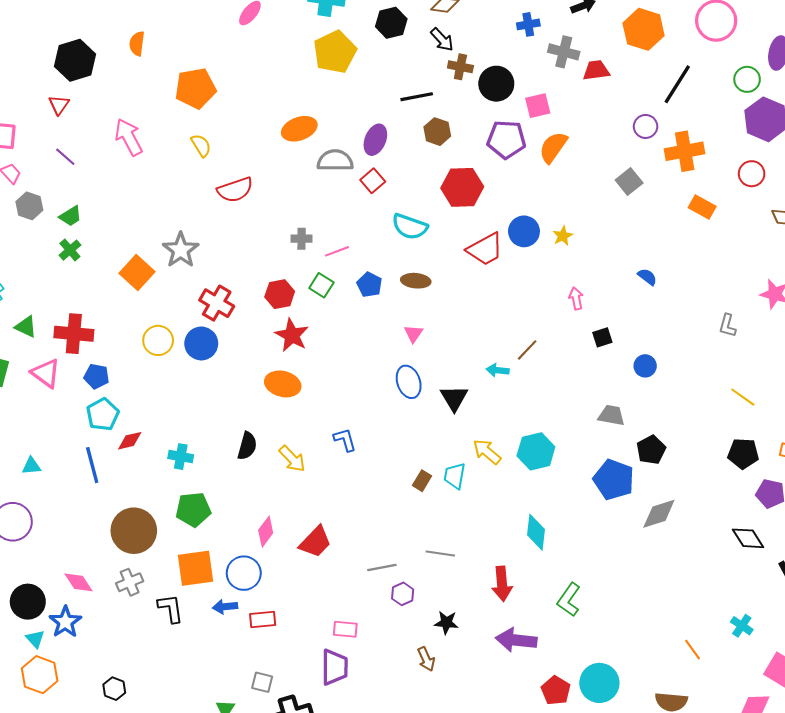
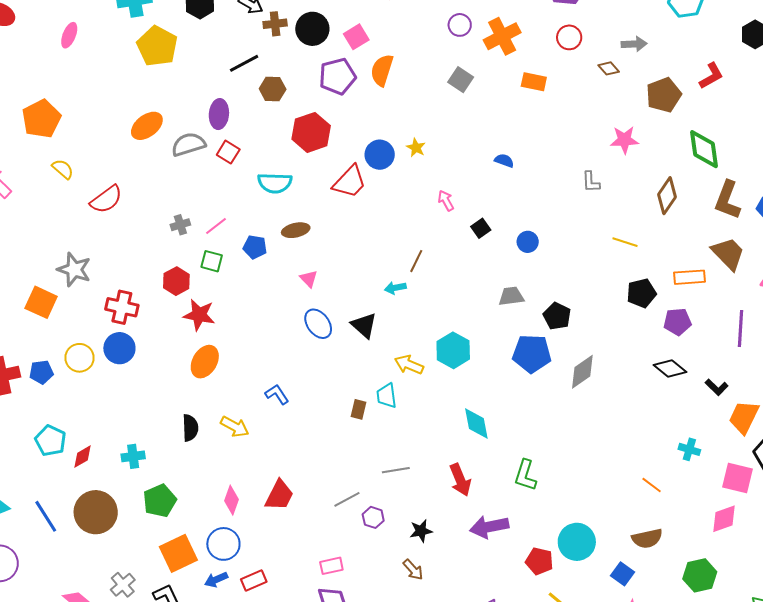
blue pentagon: (96, 376) -> (41, 372), moved
orange ellipse: (283, 384) -> (205, 362), turned -56
blue line: (92, 465) -> (46, 516), moved
brown circle: (134, 531) -> (96, 512), moved

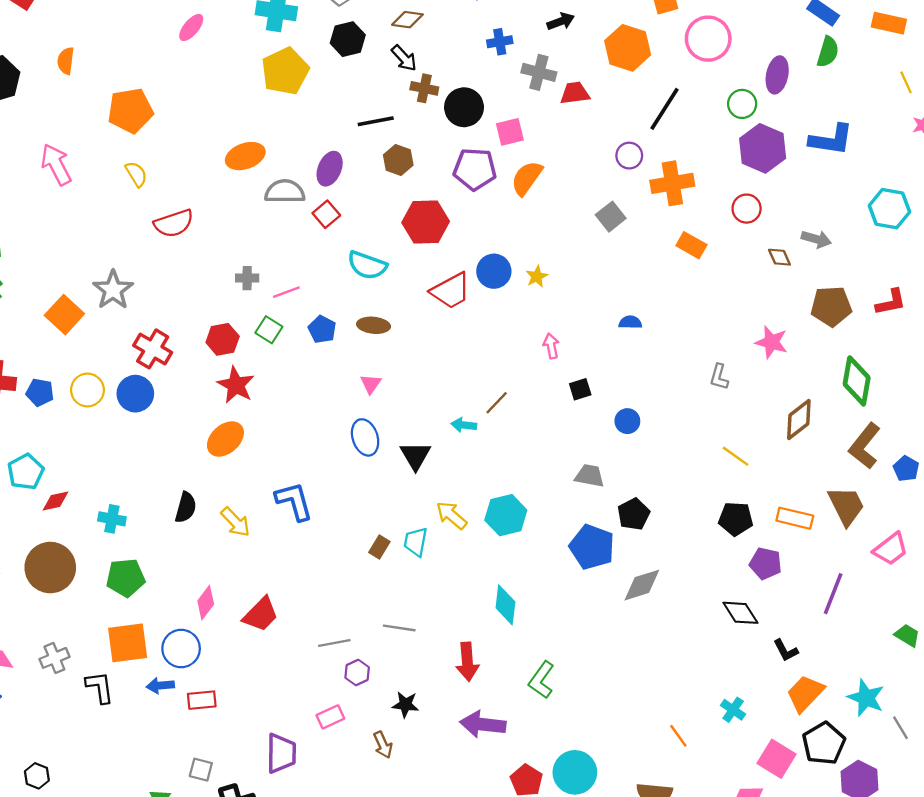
blue semicircle: (504, 161) -> (630, 322), turned -36
blue L-shape: (277, 394) -> (294, 501), size x1.5
pink rectangle: (331, 566) -> (330, 717), moved, turned -30

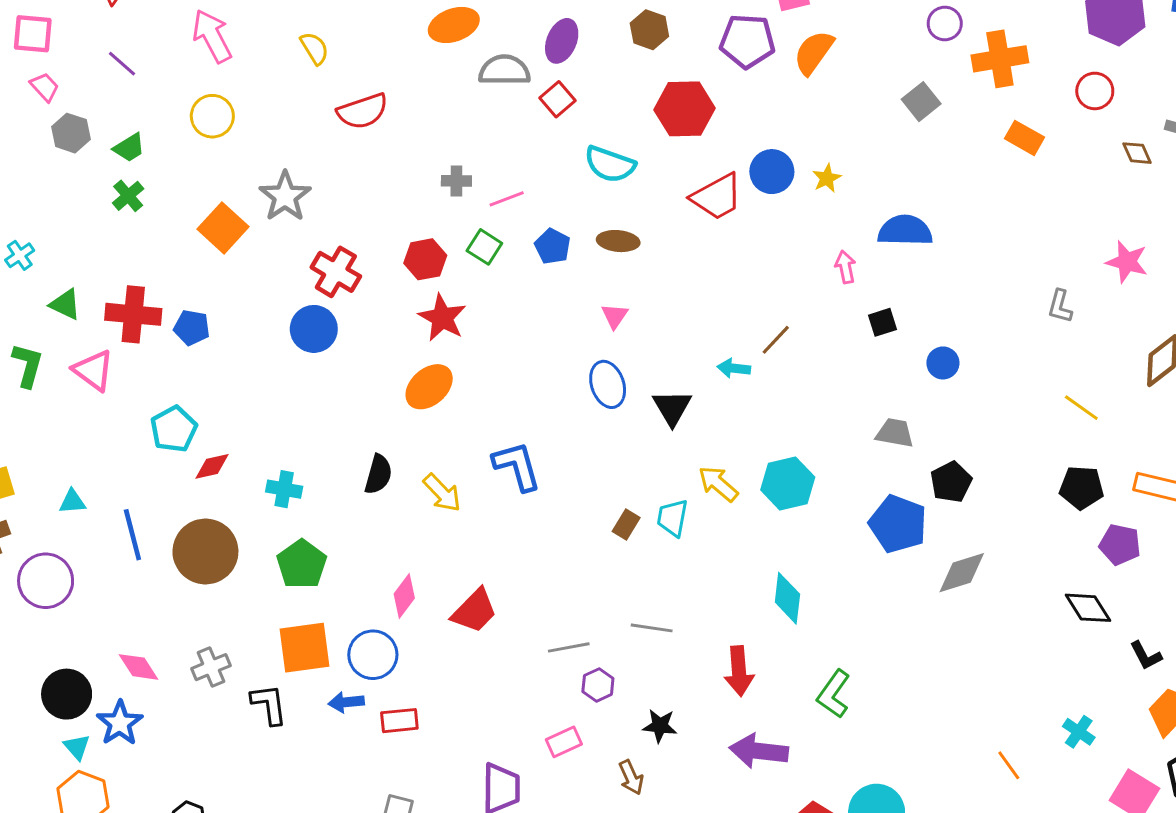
blue semicircle: (630, 322) -> (905, 231), moved, size x1.8
yellow circle: (87, 390) -> (212, 116), moved
green pentagon: (126, 578) -> (302, 564), turned -30

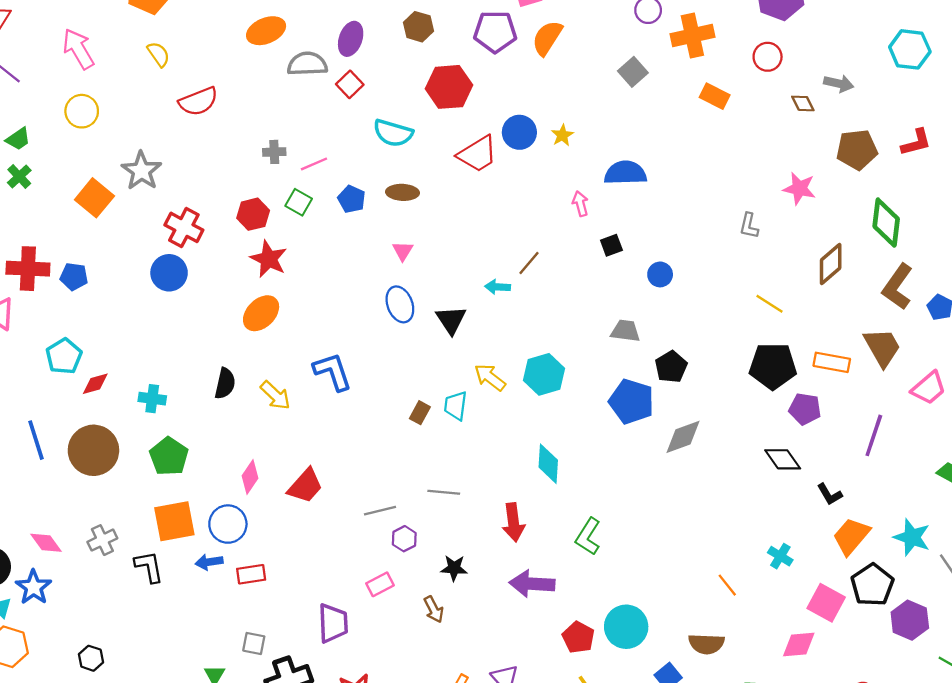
black pentagon: (1082, 488) -> (773, 366), size x1.4

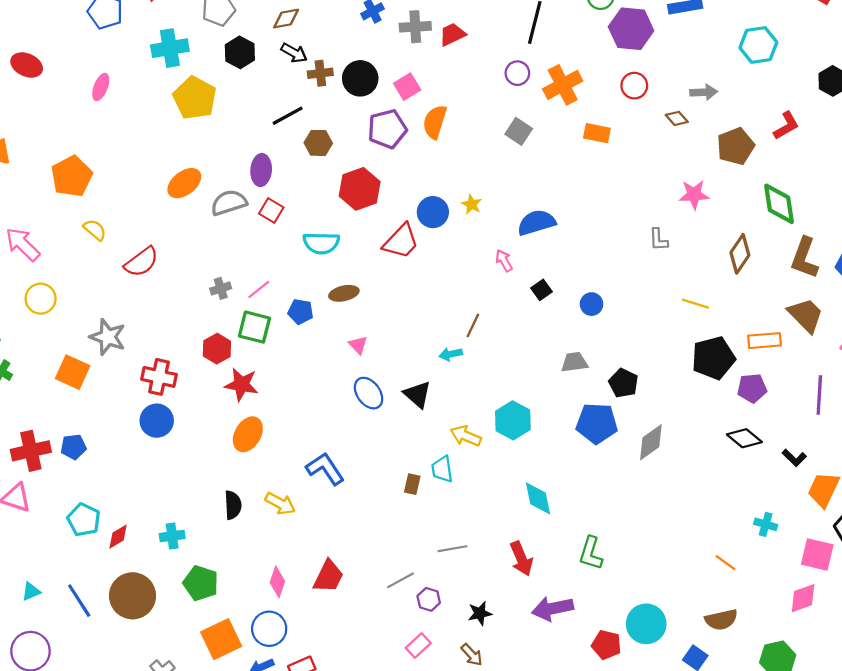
green square: (299, 202) -> (254, 327), size x1.4

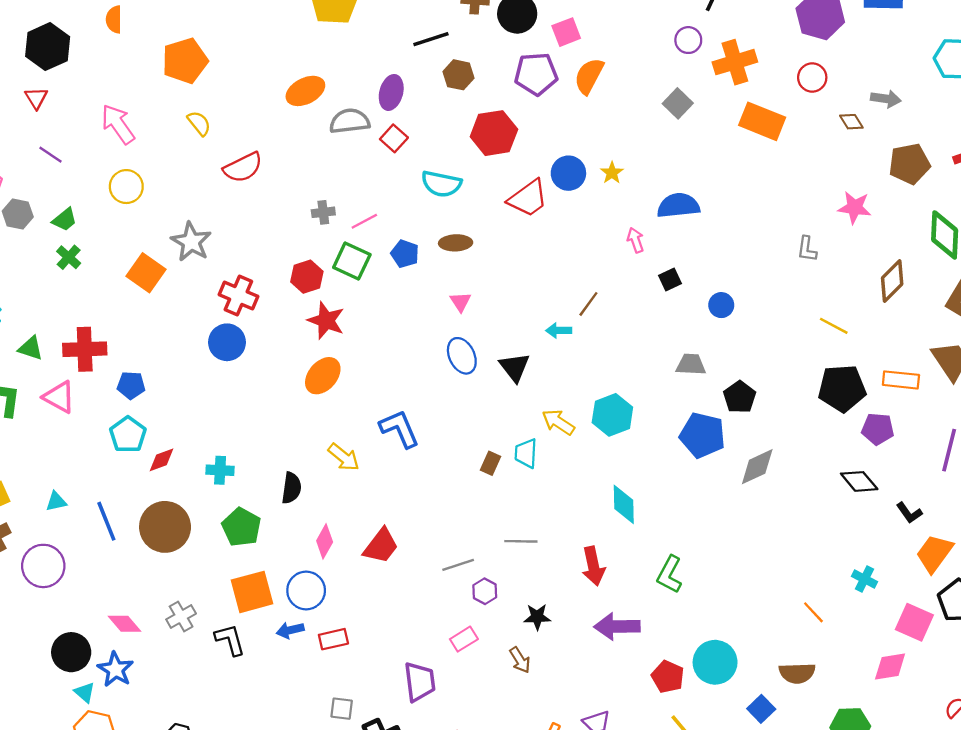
orange rectangle: (597, 133) -> (762, 121), size x1.5
blue pentagon: (73, 447) -> (131, 385), moved
black semicircle: (233, 505) -> (291, 488), moved

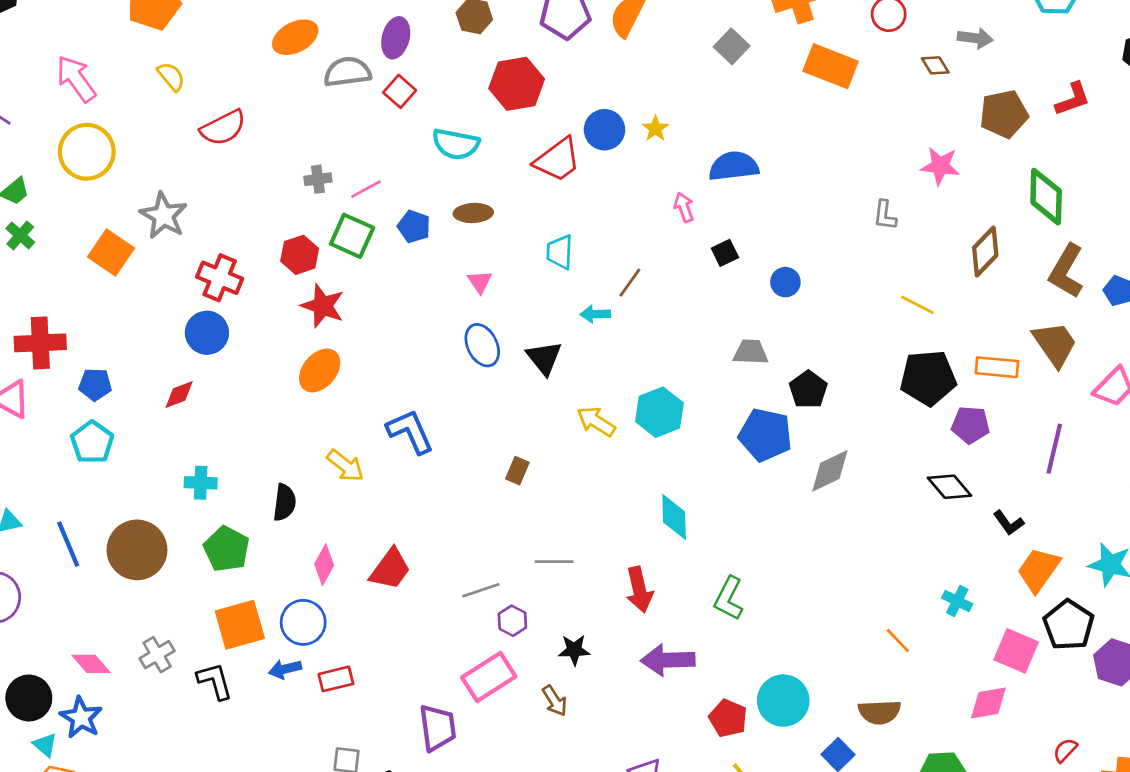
yellow circle: (126, 187) -> (87, 152), size x1.4
cyan trapezoid: (526, 453) -> (560, 252), moved
red diamond: (161, 460) -> (179, 395), moved
pink rectangle: (464, 639) -> (489, 677), size x1.6

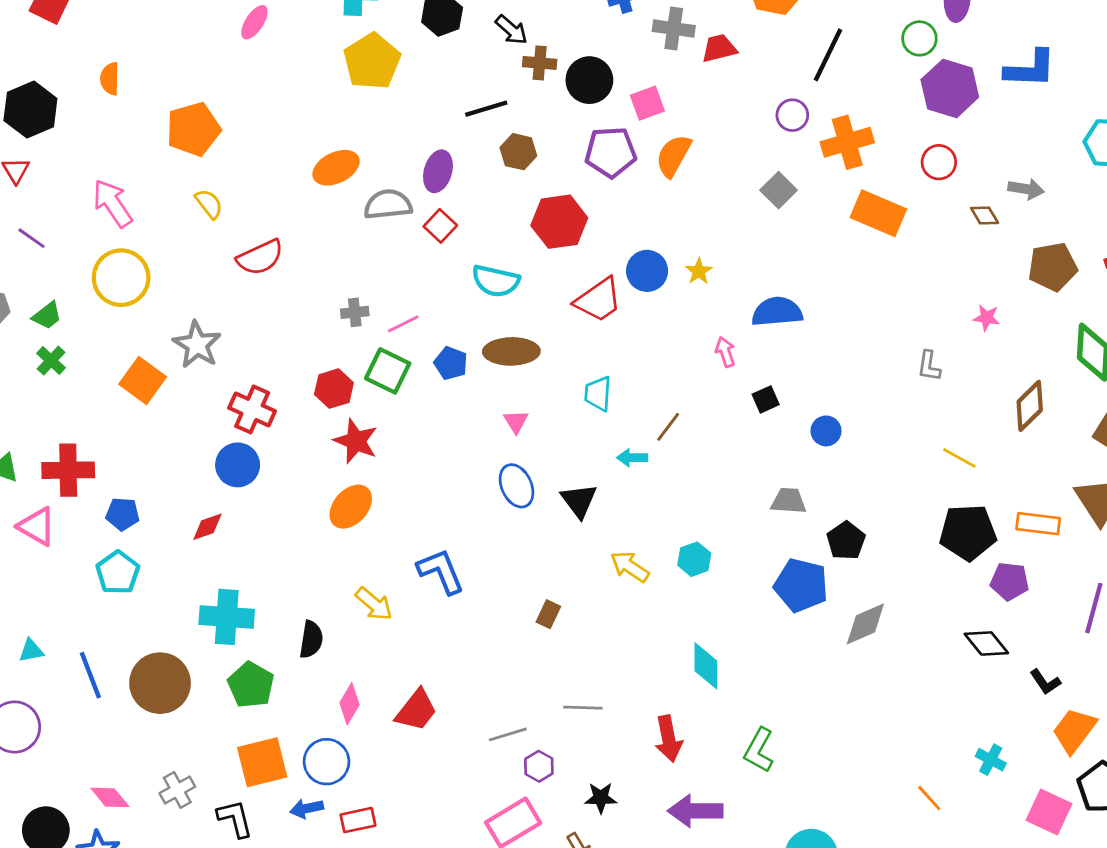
pink star: (940, 166) -> (987, 318), size x0.7
brown ellipse: (473, 213) -> (511, 351), size x1.4
cyan hexagon: (659, 412) -> (694, 559), size x0.7
cyan cross: (201, 483) -> (227, 617), size x1.6

